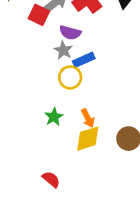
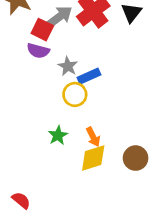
purple semicircle: (70, 33) -> (38, 51), moved
red semicircle: (51, 179) -> (21, 200), moved

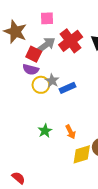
yellow circle: (75, 94) -> (41, 85), moved
yellow diamond: (93, 158) -> (82, 154), moved

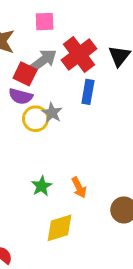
blue rectangle: (67, 88) -> (88, 92), moved, turned -56
yellow diamond: (82, 154) -> (60, 228), moved

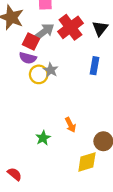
blue rectangle: (88, 92) -> (95, 66), moved
green star: (42, 186) -> (43, 138), moved
yellow diamond: (60, 228) -> (87, 162), moved

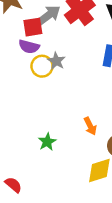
red square: (31, 42) -> (33, 27), turned -35
orange arrow: (70, 125) -> (90, 126), moved

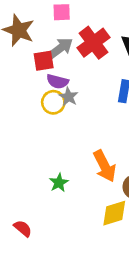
purple semicircle: (29, 47) -> (57, 81), moved
orange arrow: (90, 126) -> (105, 166), size x1.6

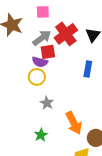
red square: (44, 61) -> (48, 52), moved
gray star: (69, 97) -> (47, 103), moved

